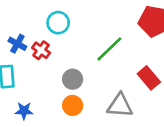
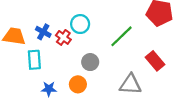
cyan circle: (58, 23) -> (80, 24), moved
orange circle: (73, 105) -> (78, 84), moved

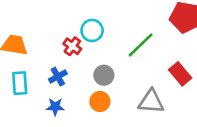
blue cross: (43, 32) -> (58, 77), moved, turned 32
cyan rectangle: (34, 60) -> (20, 83), moved
orange circle: (78, 84) -> (100, 101), moved

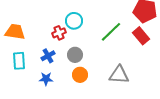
red cross: (72, 46) -> (59, 33), turned 32
red rectangle: (180, 74) -> (141, 36), moved
gray circle: (104, 75) -> (75, 55), moved

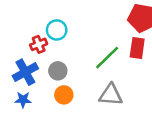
green line: (111, 32) -> (107, 58), moved
red rectangle: (141, 36) -> (137, 48), turned 48
blue cross: (48, 56) -> (25, 72), size x1.5

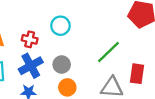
red cross: (39, 44) -> (30, 39), moved, turned 35
red rectangle: (137, 48) -> (137, 74), moved

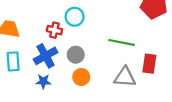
red cross: (30, 39) -> (54, 30), moved
green line: (108, 52) -> (121, 42), turned 55

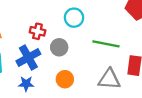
cyan circle: (75, 17) -> (74, 18), moved
gray circle: (76, 55) -> (59, 47), moved

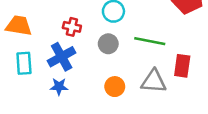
gray circle: (59, 47) -> (108, 44), moved
orange circle: (65, 79) -> (115, 87), moved

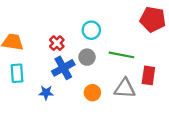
red cross: (72, 27) -> (57, 43), turned 32
blue cross: (62, 57) -> (63, 68), moved

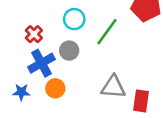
green line: (121, 55) -> (107, 32), moved, turned -65
red rectangle: (148, 75) -> (141, 101), moved
orange circle: (92, 93) -> (55, 88), moved

